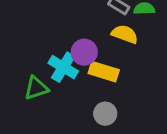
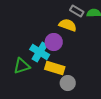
yellow semicircle: (125, 34) -> (68, 25), moved
yellow rectangle: (104, 72) -> (55, 68), moved

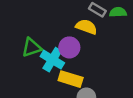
green triangle: (22, 66) -> (32, 47), moved

